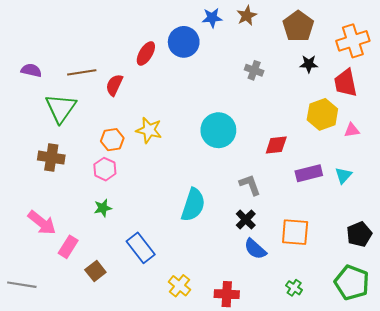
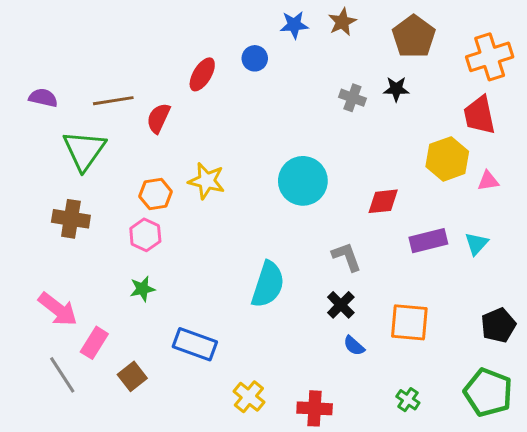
blue circle: (184, 42) -> (255, 58), size x0.6
black star: (309, 64) -> (396, 89), moved
blue rectangle: (141, 248) -> (195, 344), turned -32
blue semicircle: (255, 249) -> (354, 346), size x0.7
gray line: (22, 285) -> (62, 375), moved, turned 48

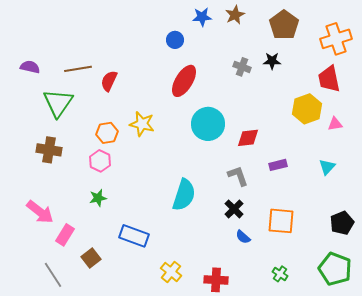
red ellipse: (202, 74) -> (184, 81), moved, size x1.4
red diamond: (383, 201) -> (248, 138), moved
purple rectangle: (428, 241) -> (278, 165), moved, size x0.7
gray line: (62, 375) -> (53, 275), moved

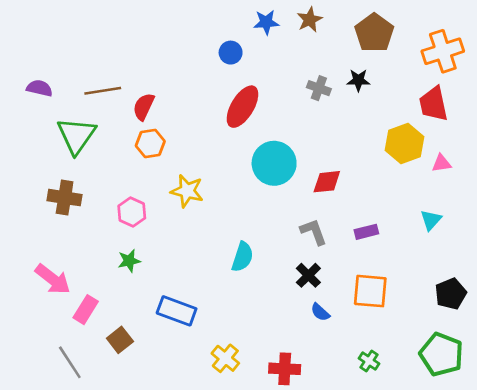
yellow star: (142, 124) -> (187, 191), moved
orange hexagon: (107, 133) -> (150, 143), moved
purple rectangle: (278, 165) -> (366, 232), moved
cyan semicircle: (184, 195) -> (242, 257), size x0.7

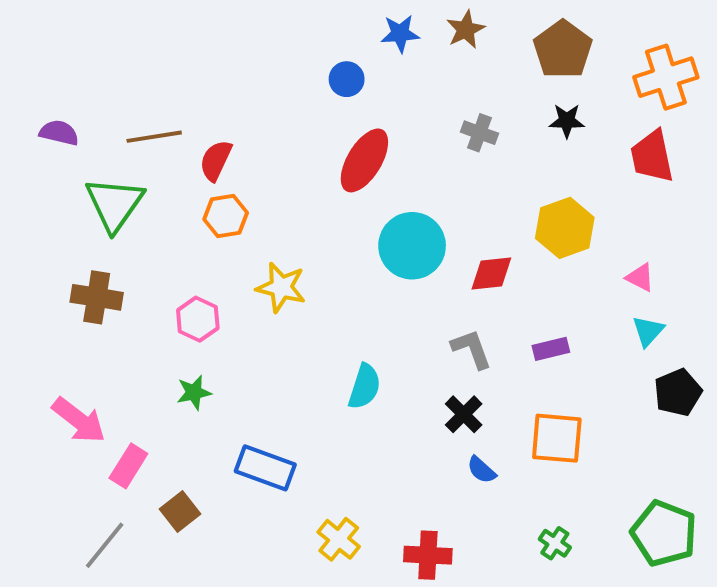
black star: (358, 80) -> (567, 121), moved
yellow hexagon: (405, 143) -> (565, 228), moved
pink triangle: (441, 163) -> (640, 277), moved, turned 36
black pentagon: (451, 294) -> (678, 393), moved
gray line: (70, 362) -> (105, 545), turned 72

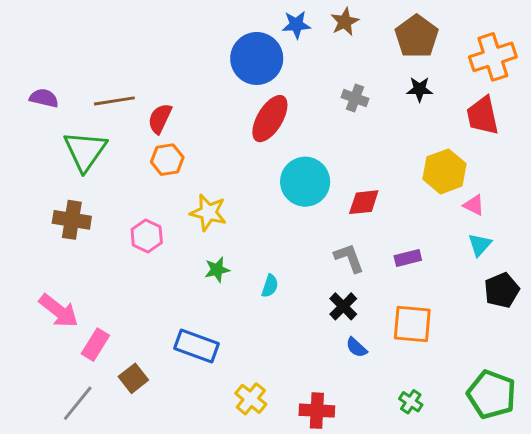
blue circle: (347, 79) -> (257, 58), size x2.0
yellow hexagon: (565, 228) -> (444, 171), moved
cyan semicircle: (364, 387) -> (270, 286), size x0.7
green star: (194, 393) -> (217, 270), moved

